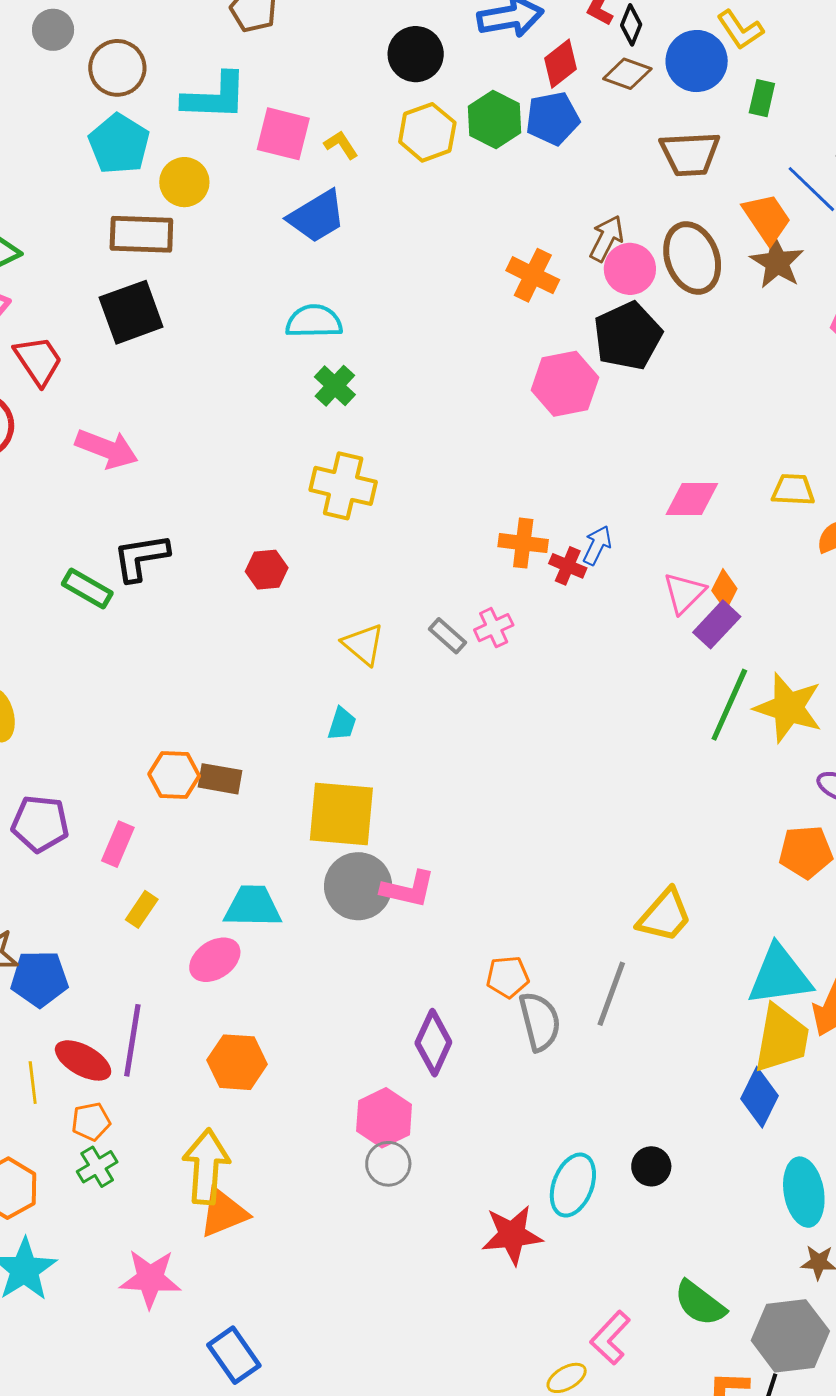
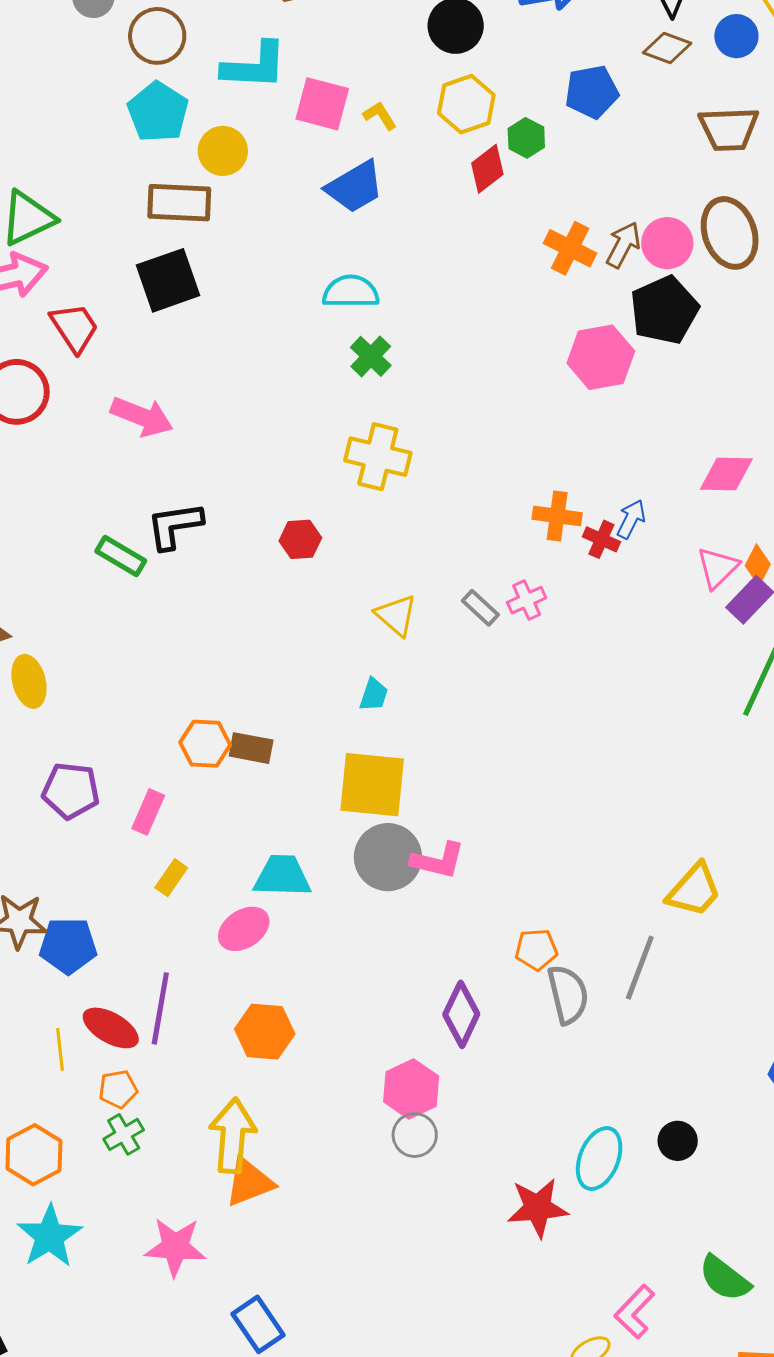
blue circle: (697, 61) -> (736, 36), size x0.7
red diamond: (561, 64) -> (487, 169), moved
green hexagon: (495, 119) -> (526, 138), moved, size x0.7
brown arrow: (606, 238) -> (623, 245), moved

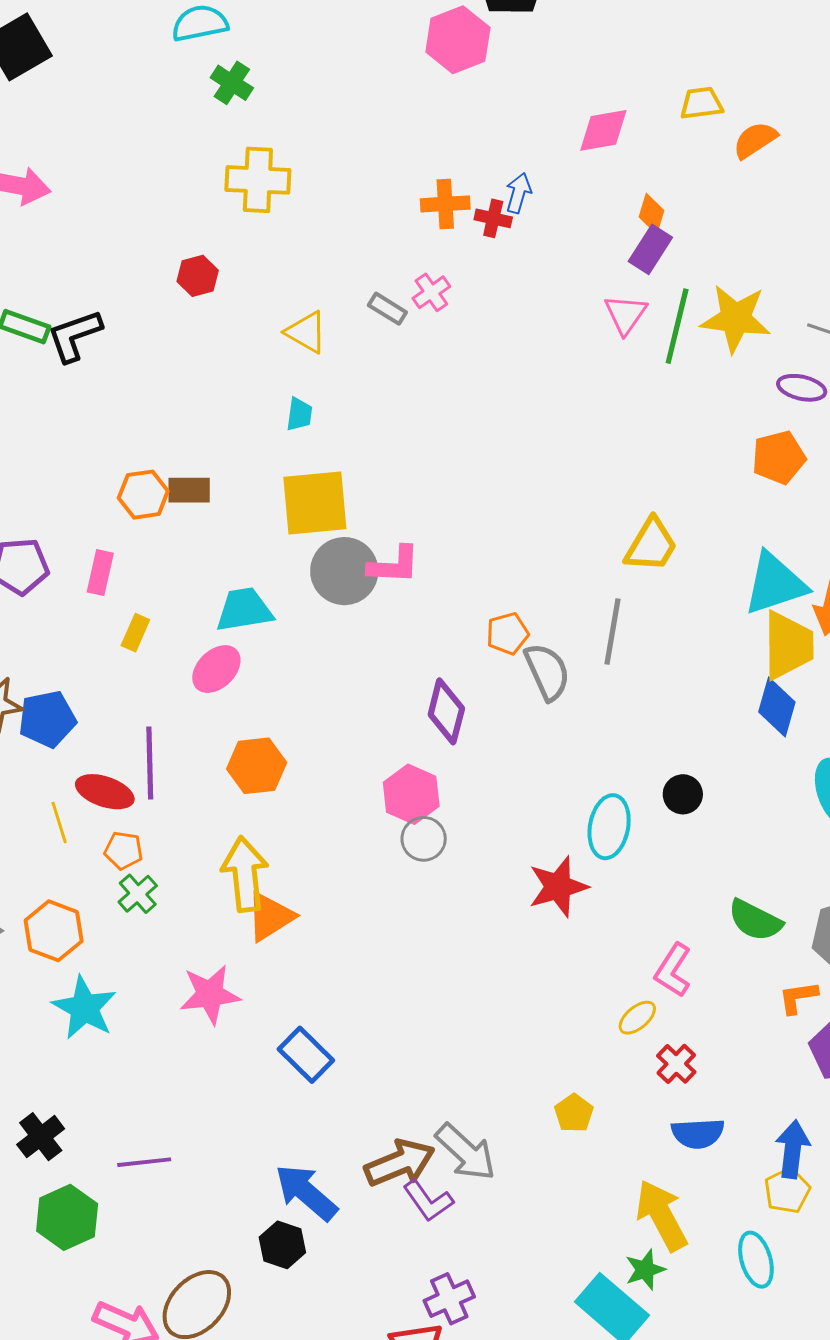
black L-shape: (175, 526) -> (75, 336), moved
pink triangle: (718, 568) -> (625, 314), moved
orange pentagon: (118, 1089) -> (124, 850), turned 30

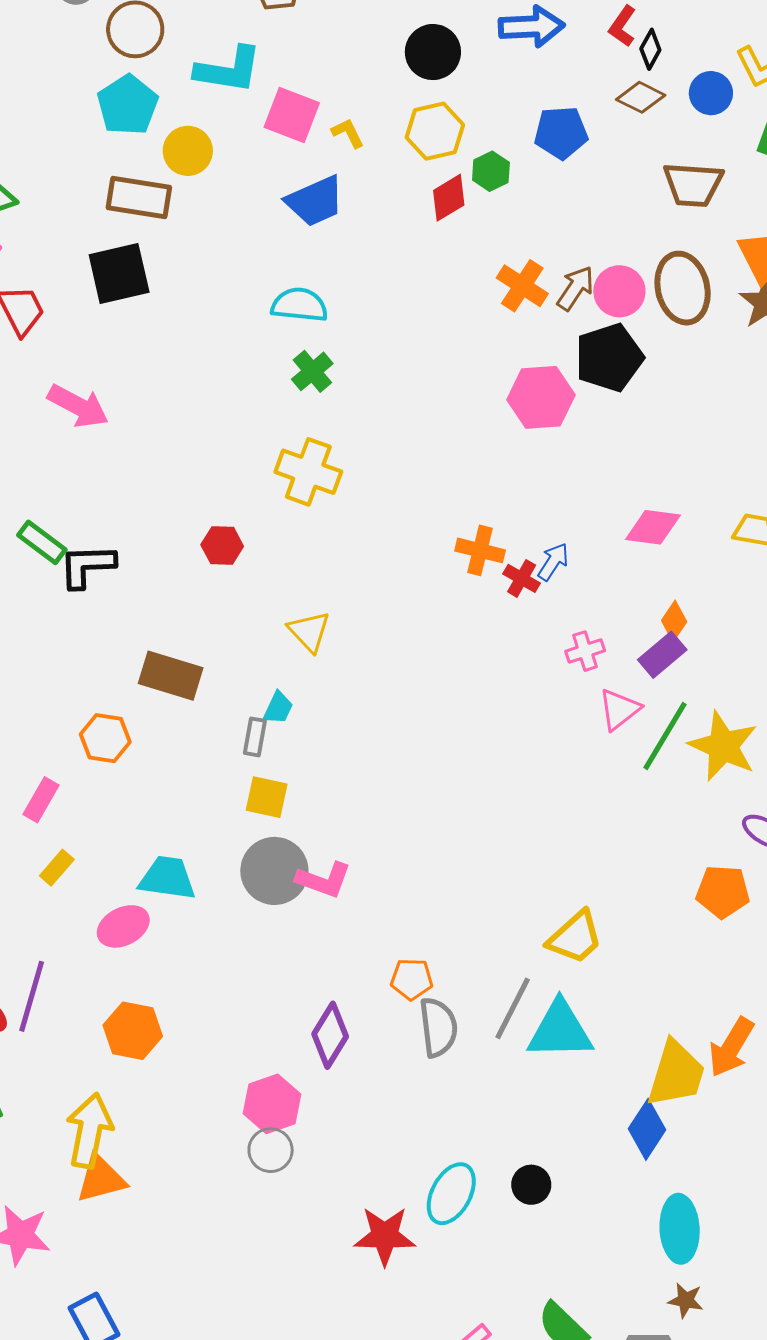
pink cross: (431, 292) -> (585, 651), moved
gray rectangle: (387, 309) -> (255, 737), moved, turned 51
brown rectangle: (189, 490) -> (171, 676), moved, size x1.4
yellow square: (315, 503) -> (267, 797), size x0.6
cyan triangle: (775, 584) -> (560, 1030), moved

